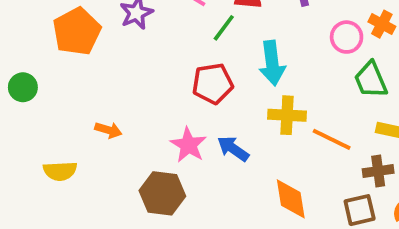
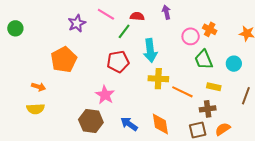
orange pentagon: (77, 31) -> (64, 60), moved
green circle: (23, 87) -> (15, 28), moved
orange arrow: (108, 130) -> (39, 87), moved
blue arrow: (233, 149) -> (129, 124), moved

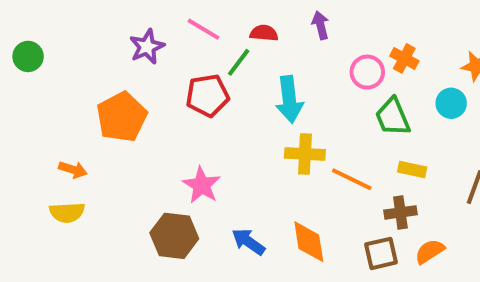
red pentagon: (118, 62) -> (207, 95), moved
cyan circle: (234, 64) -> (451, 103), moved

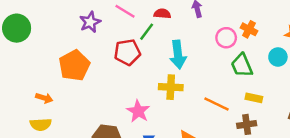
green circle: (28, 56) -> (17, 28), size x1.5
yellow cross: (305, 154) -> (171, 87), moved
pink star: (202, 185) -> (138, 111), moved

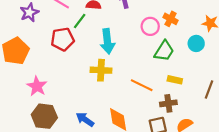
green trapezoid: (242, 65) -> (164, 51), turned -125
pink star: (138, 111) -> (37, 86), moved

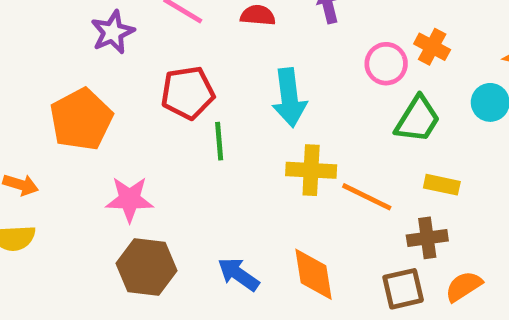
green line: (80, 21) -> (219, 141), moved, turned -42
yellow cross: (101, 70) -> (311, 170), moved
pink star: (37, 86) -> (130, 199), turned -30

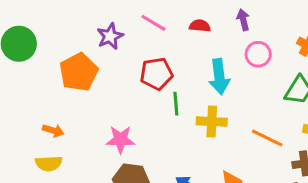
pink circle: (386, 64) -> (258, 54), moved
orange pentagon: (81, 119) -> (79, 72), moved
yellow cross: (311, 170) -> (212, 122), moved

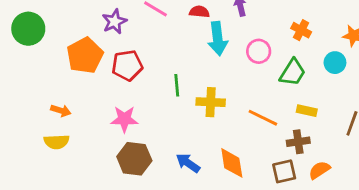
pink circle: (258, 54) -> (259, 51), moved
red pentagon: (156, 74) -> (127, 65), moved
cyan arrow: (219, 77) -> (218, 39), moved

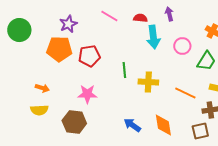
purple star: (114, 22) -> (68, 24), moved
orange pentagon: (85, 56) -> (59, 49), turned 30
brown hexagon: (134, 159) -> (74, 122), moved

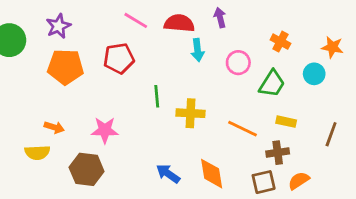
red semicircle: (140, 18) -> (179, 23), size x1.5
purple star: (68, 24) -> (58, 26), moved
cyan arrow: (153, 37) -> (198, 50), size x0.7
red pentagon: (89, 56) -> (119, 58), moved
orange arrow: (42, 88) -> (54, 127), moved

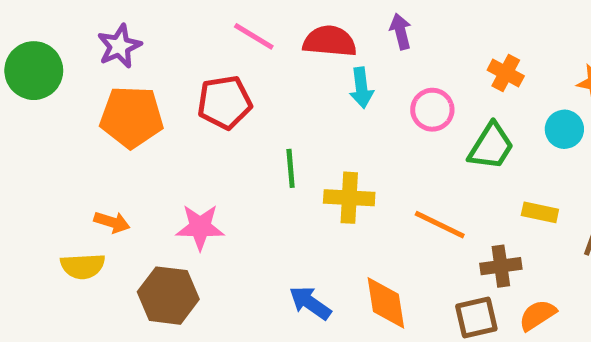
yellow rectangle: (286, 122) -> (540, 212), moved

